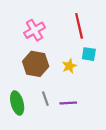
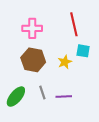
pink cross: (35, 30) -> (32, 28), turned 30
green ellipse: (17, 103) -> (16, 97), turned 55

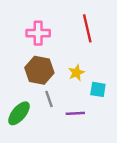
cyan square: (83, 51) -> (98, 89), moved
gray line: (42, 92) -> (49, 99), moved

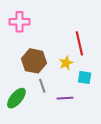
red line: (87, 28) -> (79, 43), moved
pink cross: (38, 33) -> (20, 22), moved

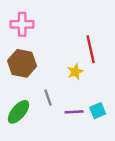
brown hexagon: (34, 61) -> (22, 63), moved
cyan square: (85, 77) -> (98, 111), moved, turned -32

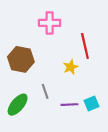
pink cross: (22, 24) -> (50, 23), moved

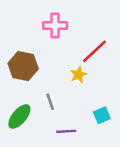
red line: (85, 46) -> (94, 51), turned 60
purple line: (69, 105) -> (66, 131), moved

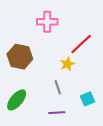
gray line: (50, 102) -> (58, 87), moved

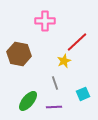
green ellipse: (17, 100) -> (28, 101), moved

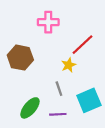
cyan square: (83, 94) -> (89, 100), size x1.6

